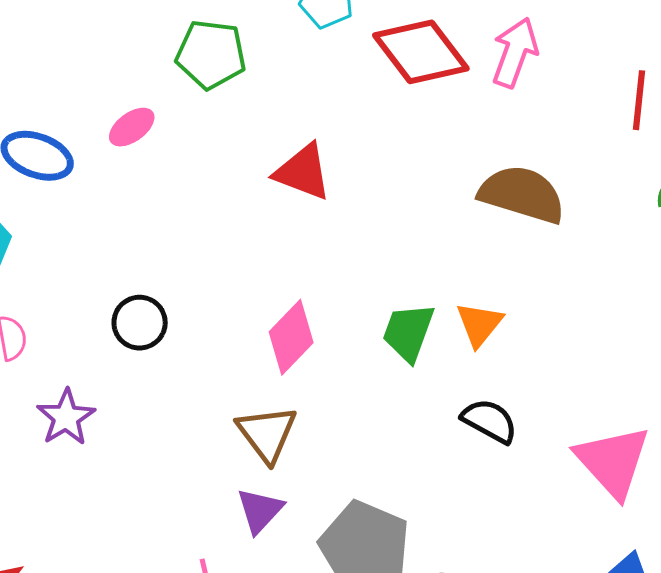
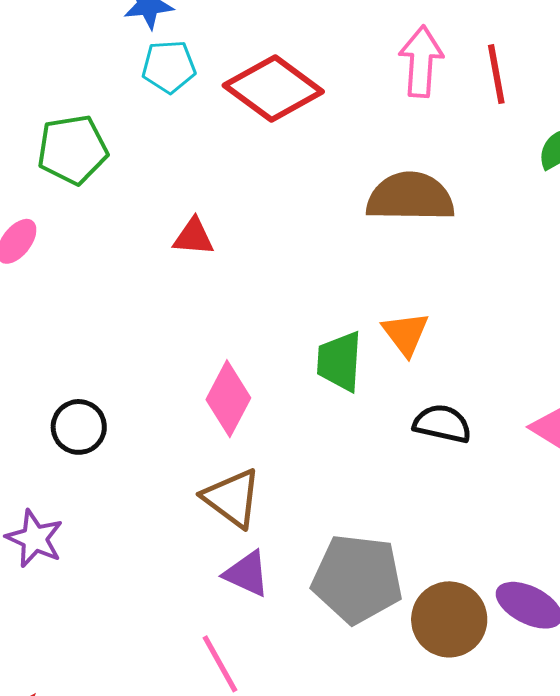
pink arrow: (515, 52) -> (421, 61), moved
red triangle: (303, 172) -> (194, 237), size x0.7
purple triangle: (260, 510) -> (247, 574), turned -32

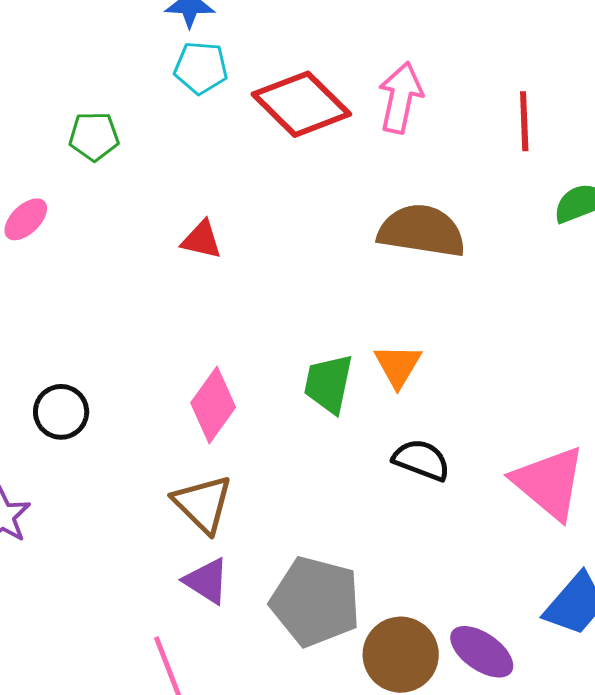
pink arrow: (421, 61) -> (400, 98), moved
green pentagon: (72, 150) -> (94, 136), size x0.7

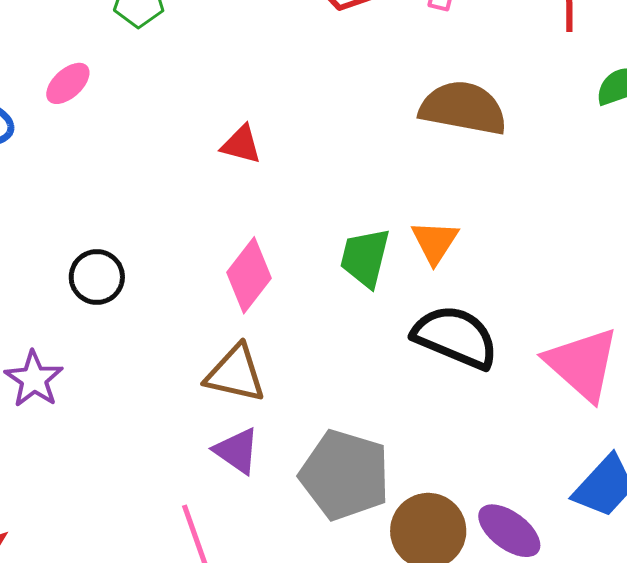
red triangle: (201, 240) -> (241, 145), moved
black semicircle: (421, 460) -> (455, 337), size x1.5
brown triangle: (203, 504) -> (235, 374), turned -34

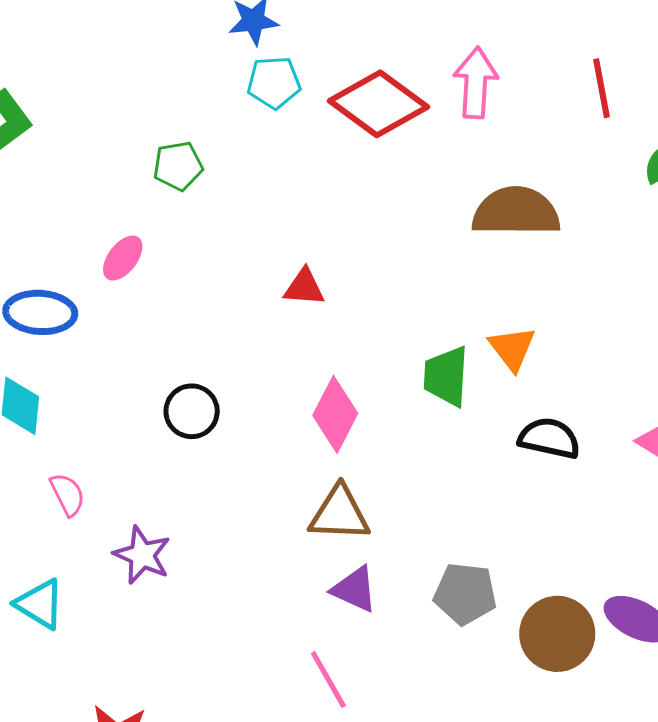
black circle: (97, 277) -> (192, 411), moved
black semicircle: (455, 337) -> (549, 438), size x0.7
gray pentagon: (345, 475) -> (465, 594), size x0.7

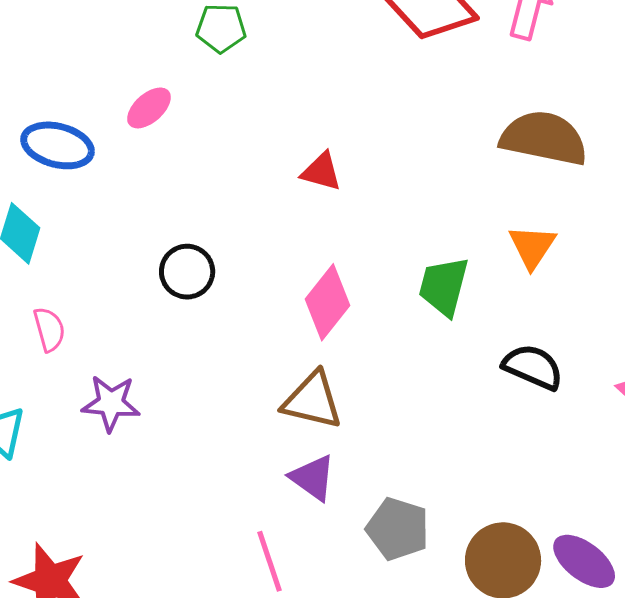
orange triangle: (512, 348) -> (532, 247), moved
purple star: (142, 555) -> (111, 403), turned -30
gray pentagon: (465, 594) -> (398, 529), moved

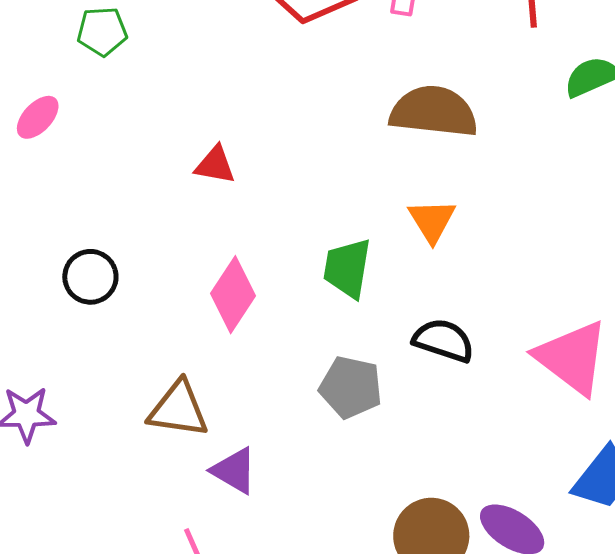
brown triangle: (312, 400) -> (178, 409), moved
gray pentagon: (398, 529) -> (351, 387), moved

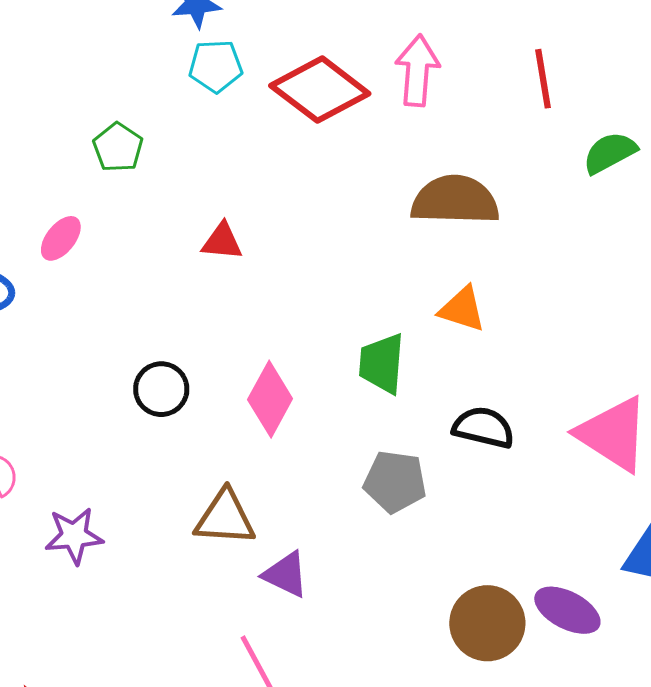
green pentagon: (102, 31) -> (118, 147), turned -30
red triangle: (215, 165) -> (222, 241), moved
orange triangle: (432, 221) -> (462, 309), turned -36
black circle: (90, 277) -> (161, 389), moved

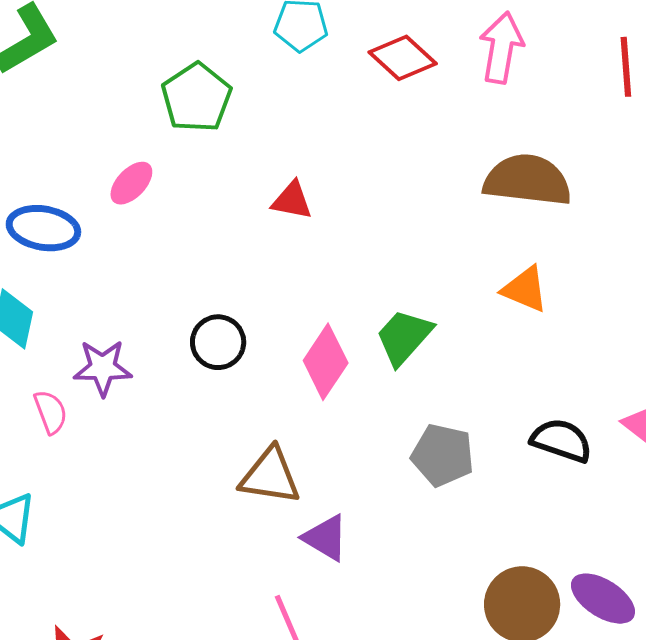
red diamond: (320, 90) -> (403, 58), size x0.7
green pentagon: (118, 147) -> (197, 98), size x1.4
green trapezoid: (382, 363) -> (404, 337), moved, turned 32
black semicircle: (484, 427) -> (561, 440), moved
purple star: (74, 536) -> (103, 368), moved

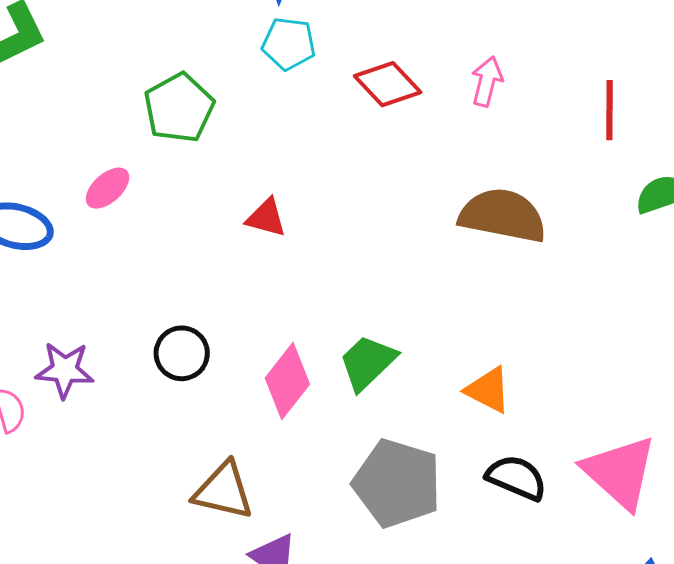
pink arrow: (501, 48) -> (487, 81), size x0.7
orange triangle: (525, 289) -> (488, 390), moved
gray pentagon: (443, 455) -> (397, 483), size x1.4

